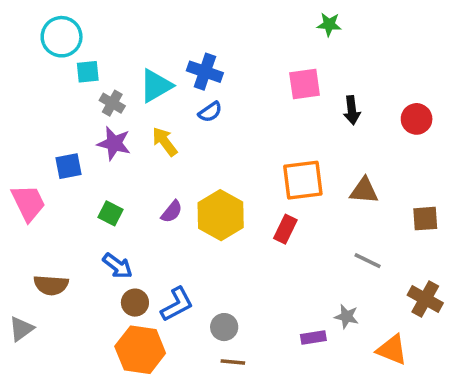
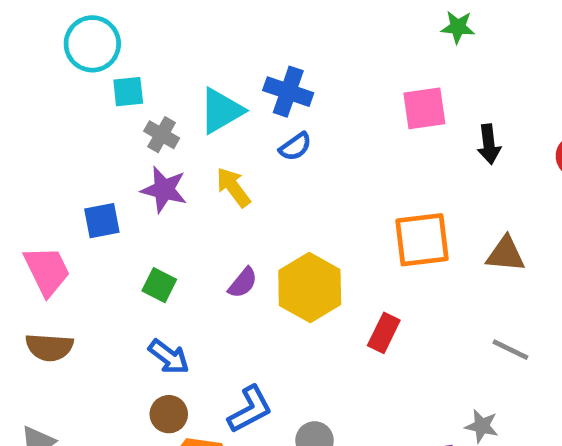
red rectangle: (285, 229) -> (384, 333), moved
brown semicircle: (51, 285) -> (49, 347), moved
brown circle: (135, 303) -> (169, 414), moved

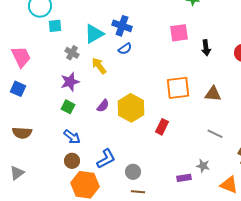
gray cross: (162, 135) -> (72, 53), moved
purple star: (164, 190) -> (70, 82), moved, turned -30
blue square: (102, 221) -> (18, 89), moved, turned 35
pink trapezoid: (47, 271) -> (21, 57), moved

